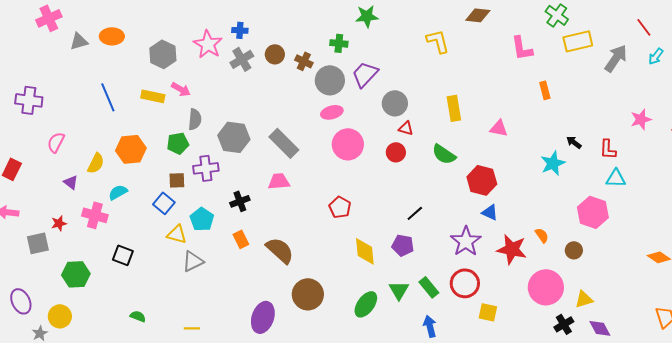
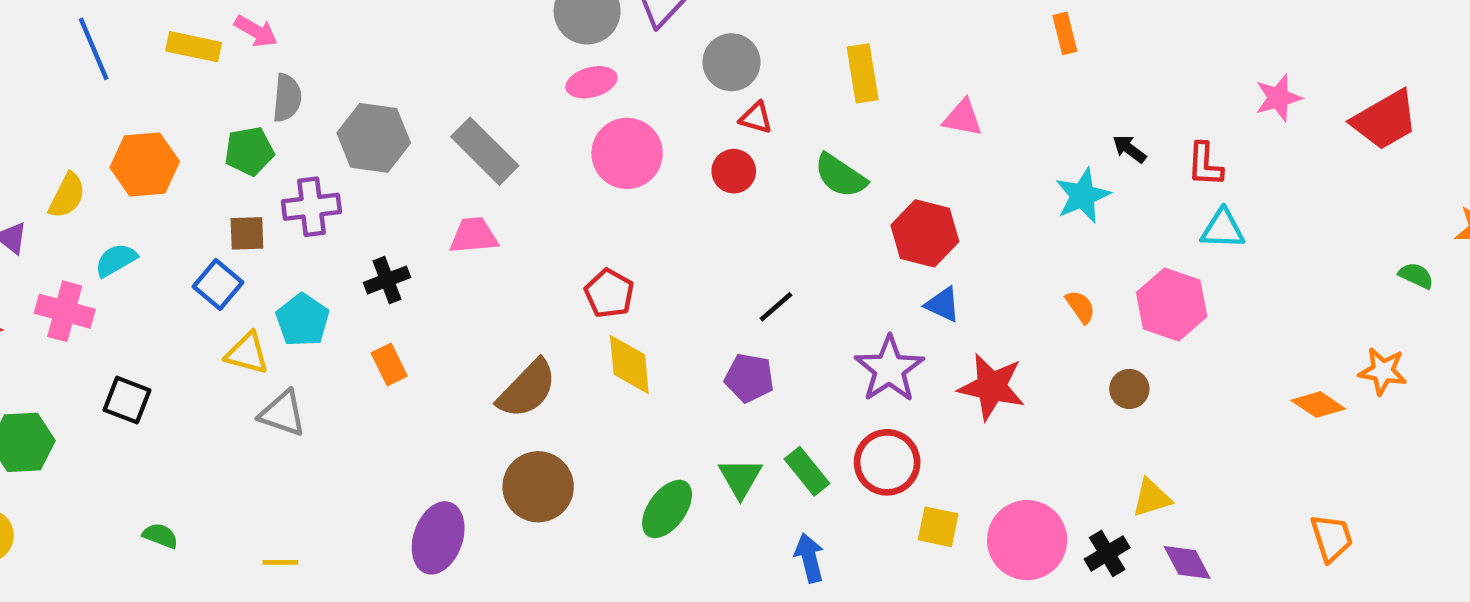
orange semicircle: (542, 235) -> (1080, 307), moved
brown semicircle: (280, 250) -> (527, 389), moved, turned 92
yellow diamond: (365, 251) -> (629, 365), moved
gray triangle: (193, 261) -> (283, 413), turned 45
pink circle: (546, 287) -> (1027, 540), moved

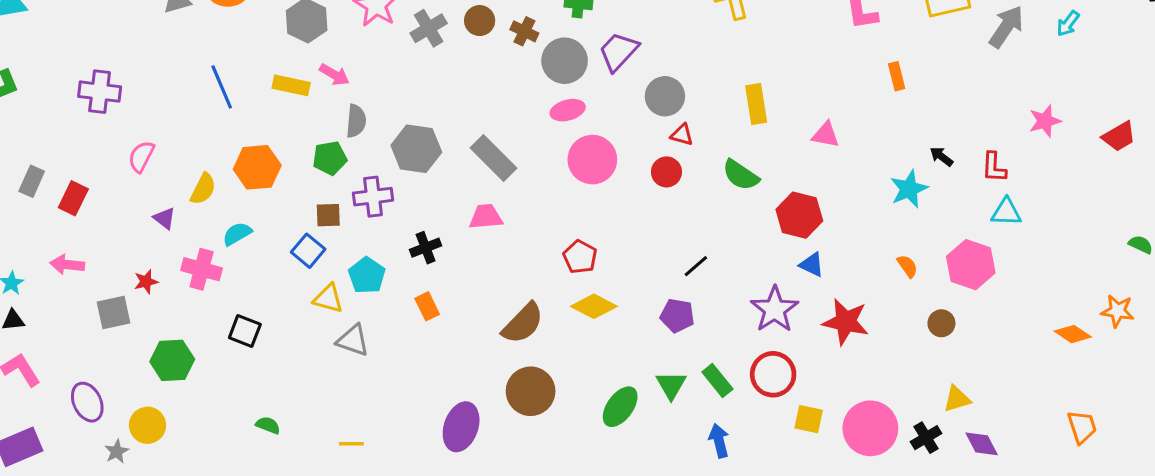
red trapezoid: (1385, 120) -> (1119, 136), size x0.7
yellow diamond: (629, 365) -> (594, 306), turned -57

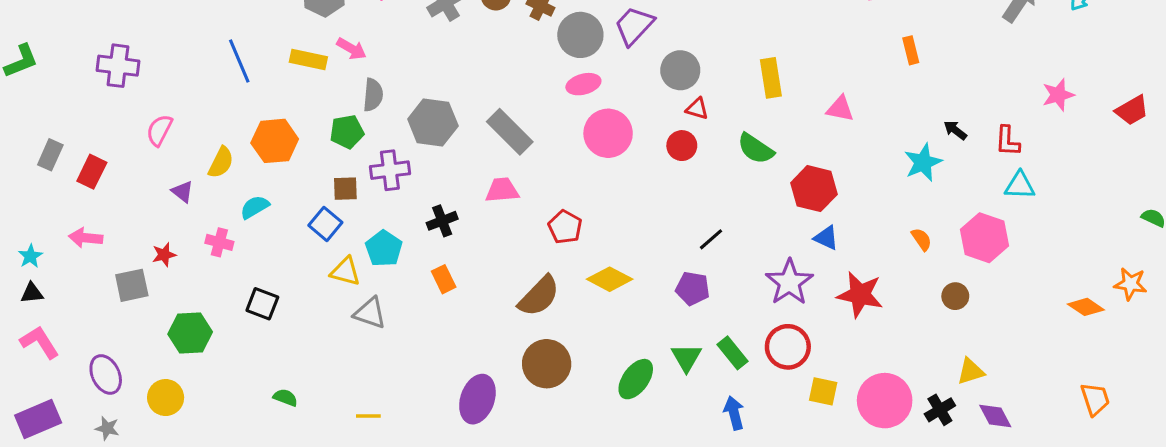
red pentagon: (580, 257) -> (565, 227), moved
pink cross: (202, 269) -> (219, 242), size x0.7
gray star: (117, 451) -> (107, 428), moved, turned -30

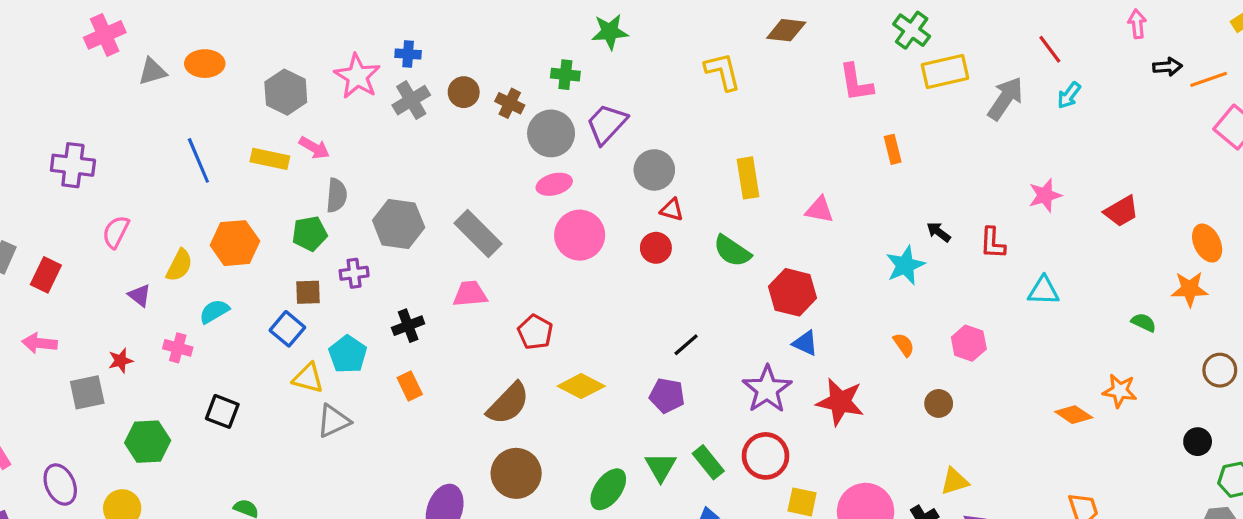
purple cross: (390, 170) -> (354, 273), size x0.7
cyan triangle: (1020, 186) -> (1043, 291), moved
pink hexagon: (984, 238) -> (969, 343), size x0.7
gray triangle: (370, 313) -> (333, 421), turned -44

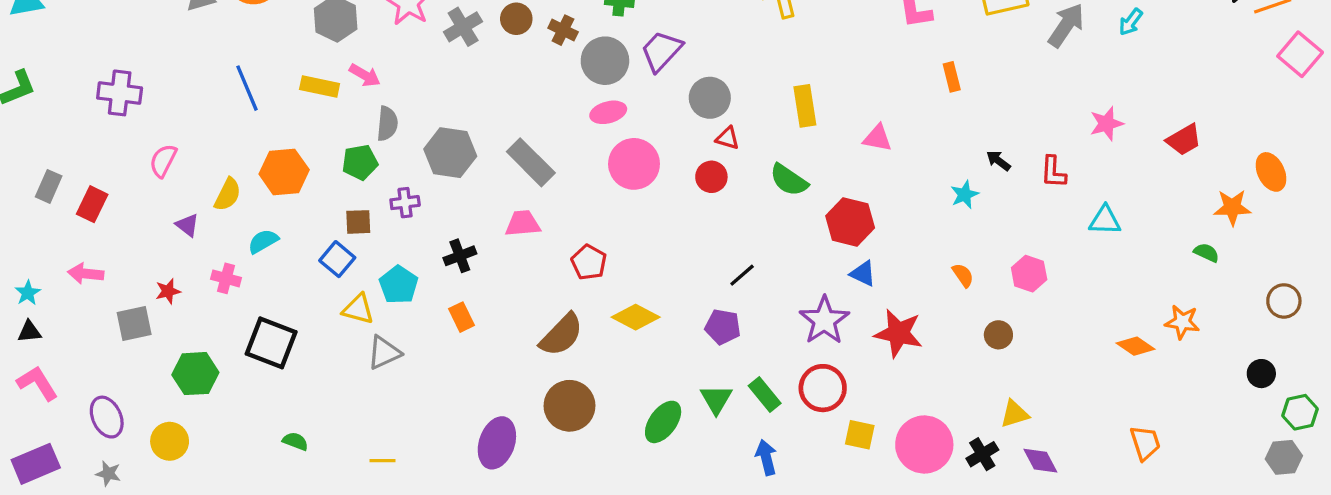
cyan star: (905, 265) -> (965, 195), size x0.7
orange star: (1190, 289) -> (1232, 207), moved
black square: (222, 411) -> (271, 343), size x1.5

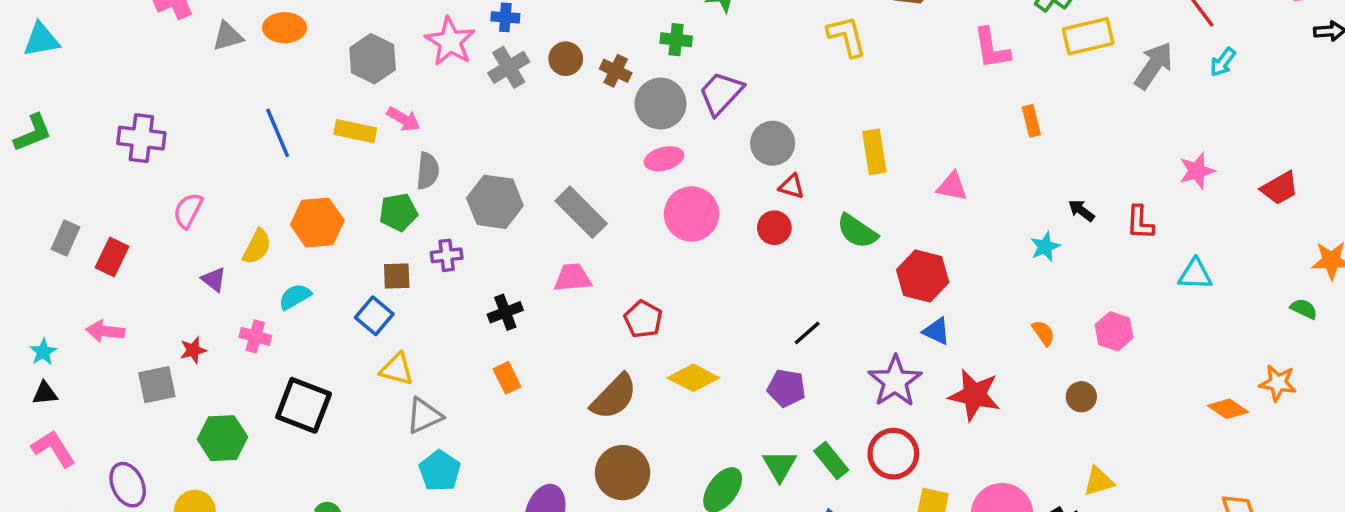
cyan pentagon: (399, 285) -> (440, 471), moved

